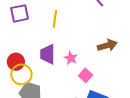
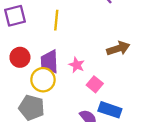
red circle: (16, 62) -> (20, 57), moved
yellow circle: (21, 74) -> (43, 80), moved

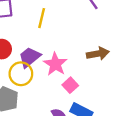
purple trapezoid: (50, 62) -> (30, 57), turned 45
pink star: (77, 65) -> (55, 64), size x1.5

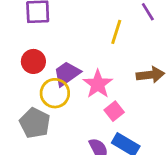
yellow line: (42, 18) -> (116, 32), moved

